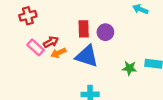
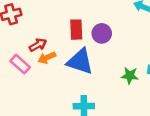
pink rectangle: (36, 47) -> (20, 64), moved

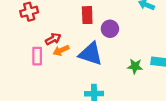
red rectangle: (76, 30) -> (87, 15), moved
pink rectangle: (20, 64) -> (37, 56), turned 48

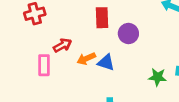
orange arrow: (61, 50) -> (86, 59), moved
blue triangle: (91, 54) -> (106, 63), size x0.6

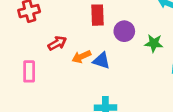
pink rectangle: (44, 65) -> (29, 71), moved
green star: (157, 77) -> (154, 43), moved

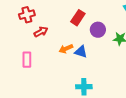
red rectangle: (97, 15) -> (78, 18), turned 35
red arrow: (57, 43) -> (41, 32), moved

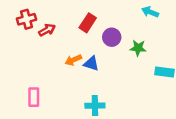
red arrow: (41, 32) -> (47, 30), moved
pink rectangle: (27, 60) -> (34, 97), moved

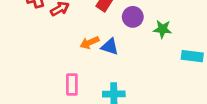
pink rectangle: (34, 97) -> (72, 84), moved

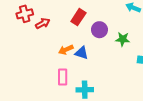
pink rectangle: (72, 84) -> (63, 77), moved

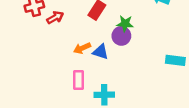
purple circle: (99, 30) -> (121, 36), moved
green star: (123, 39) -> (125, 24), moved

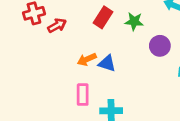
green star: (125, 24) -> (134, 21), moved
purple circle: (121, 36) -> (160, 46), moved

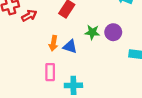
green star: (134, 21) -> (92, 32), moved
orange arrow: (87, 59) -> (53, 43), turned -56

